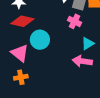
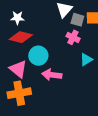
pink arrow: (82, 61) -> (52, 75), moved
orange cross: (21, 77) -> (19, 93), size x1.6

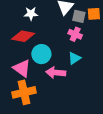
white star: (17, 18) -> (31, 14), moved
cyan triangle: (86, 60) -> (74, 58), moved

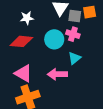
cyan circle: (41, 54) -> (54, 39), moved

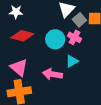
gray square: (75, 16) -> (79, 20), turned 32
white star: (27, 18) -> (16, 12), moved

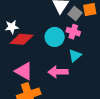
white star: (16, 12) -> (12, 27), moved

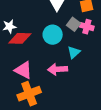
gray square: (75, 14) -> (74, 24), moved
pink cross: (73, 32) -> (87, 27), moved

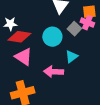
pink cross: (87, 27) -> (87, 23), moved
pink triangle: (23, 70) -> (23, 57), moved

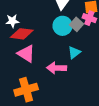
cyan circle: (52, 37) -> (63, 26), moved

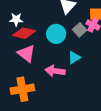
cyan circle: (63, 26) -> (56, 34), moved

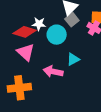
white star: (16, 20) -> (39, 24), moved
gray square: (80, 30) -> (72, 20), moved

